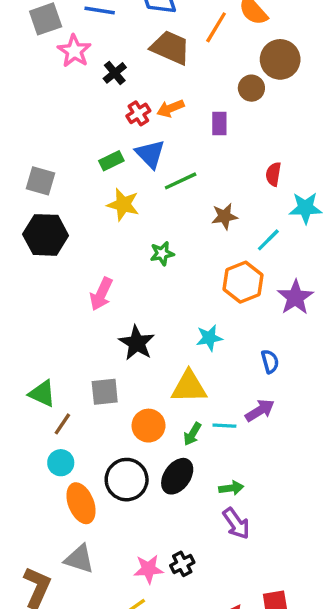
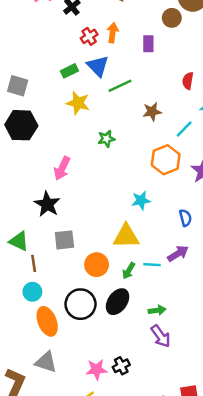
orange arrow: (170, 108) -> (113, 33), turned 120
black star: (137, 343) -> (47, 204), moved
brown line: (62, 424) -> (34, 263), turned -42

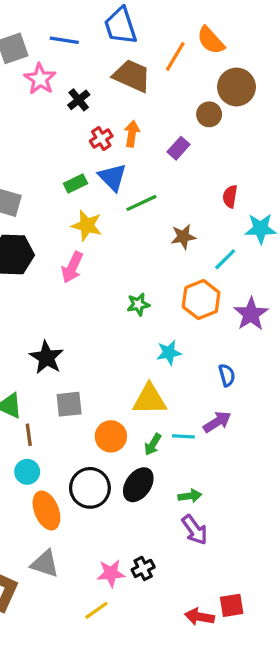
purple rectangle: (148, 44) -> (179, 148), turned 42
green star: (106, 139) -> (138, 304), moved
pink arrow: (62, 168) -> (72, 267), moved

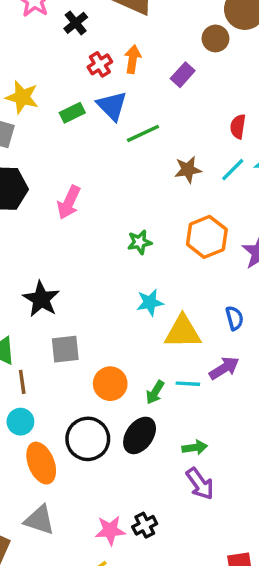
yellow star: (87, 225) -> (22, 97), moved
cyan line: (225, 259) -> (233, 170), moved
cyan star: (169, 353) -> (150, 303), moved
yellow triangle: (150, 399) -> (183, 332), moved

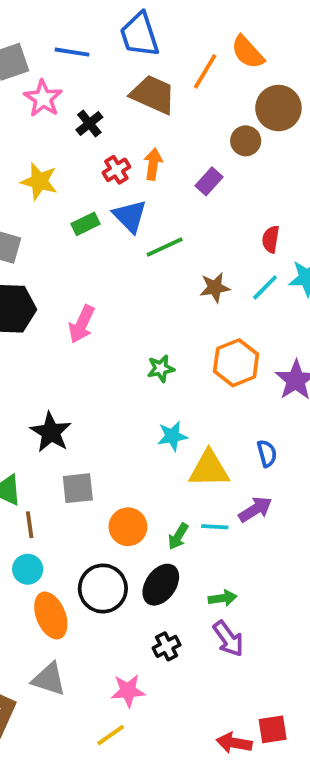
yellow star: (22, 97) -> (39, 181), moved
black cross: (145, 525) -> (167, 646), moved

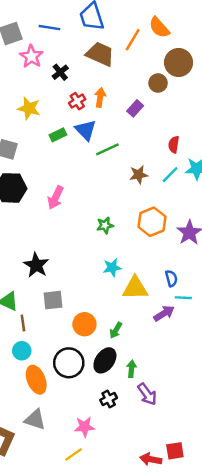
cyan line: (215, 527) -> (183, 298), moved
green arrow: (223, 598) -> (131, 369), moved, turned -77

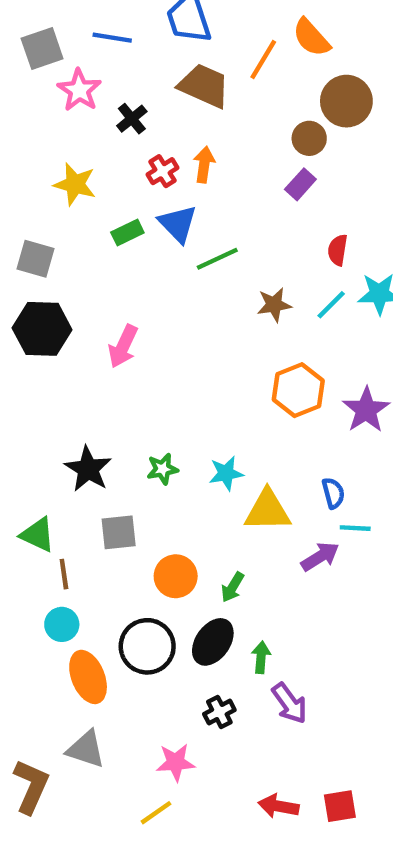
purple rectangle: (135, 108) -> (300, 184), moved
green star: (105, 225) -> (162, 469), moved
red arrow: (151, 459) -> (279, 806), moved

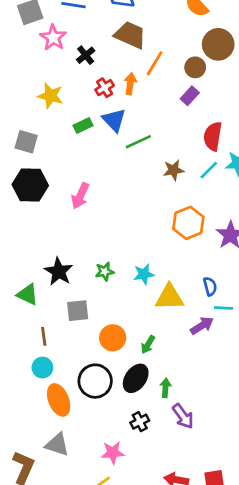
orange line: (263, 60) -> (155, 63), moved
red semicircle: (338, 250) -> (213, 136), size x1.5
green triangle: (38, 535) -> (28, 295), moved

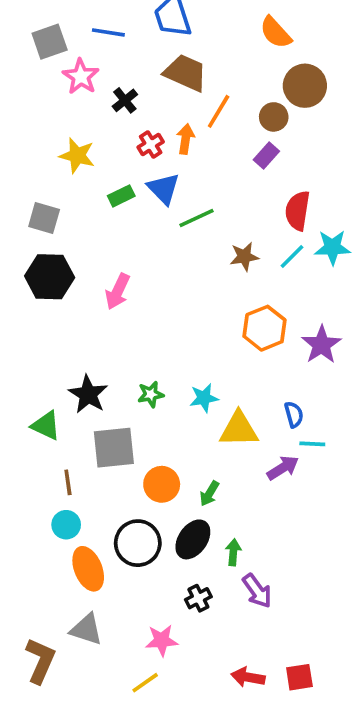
gray square: (78, 311) -> (114, 448), size x1.4

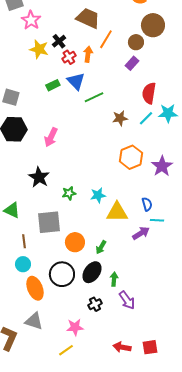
black cross: (125, 100) -> (59, 41), moved
yellow star: (77, 156) -> (39, 49), moved
black star: (88, 394) -> (39, 177), moved

